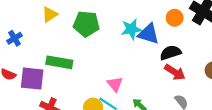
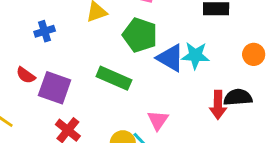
blue triangle: (149, 34) -> (170, 58), moved
green rectangle: (59, 62) -> (114, 78), moved
red arrow: (175, 72) -> (218, 105), moved, turned 45

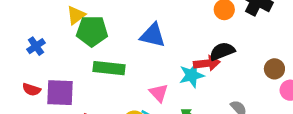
green pentagon: (140, 35) -> (92, 31), moved
cyan star: (195, 55) -> (192, 75), moved
red arrow: (218, 105) -> (207, 63), turned -80

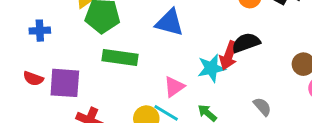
blue cross: (36, 46) -> (40, 31), turned 30
red arrow: (207, 63) -> (229, 55), turned 115
pink triangle: (159, 93) -> (174, 87), turned 36

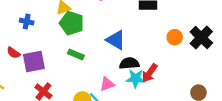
black semicircle: (246, 43) -> (129, 63), moved
green rectangle: (120, 58) -> (76, 54), size x0.7
purple square: (65, 83) -> (34, 62), turned -30

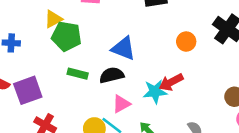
orange circle: (175, 37) -> (186, 42), moved
black semicircle: (129, 63) -> (112, 75), moved
red arrow: (150, 73) -> (171, 82), turned 36

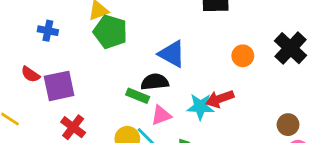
green rectangle: (78, 74) -> (138, 96), moved

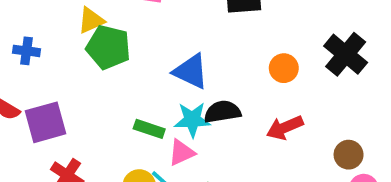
black semicircle: (155, 82) -> (222, 112), moved
red arrow: (220, 99) -> (285, 128), moved
cyan star: (200, 107) -> (192, 120), moved

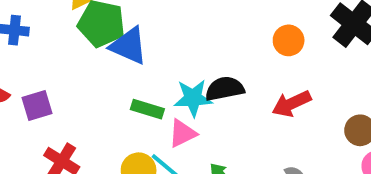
blue triangle: (191, 71) -> (129, 46), moved
purple square: (46, 122) -> (37, 105), size x0.7

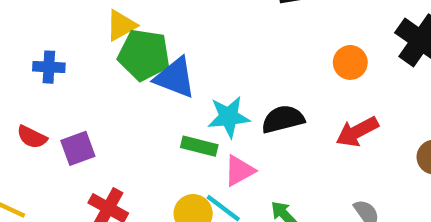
cyan star: (193, 98) -> (229, 117), moved

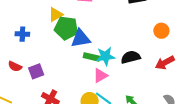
blue triangle: (175, 78) -> (81, 38), turned -30
green rectangle: (199, 146) -> (92, 57), moved
pink triangle: (239, 171) -> (100, 76), moved

